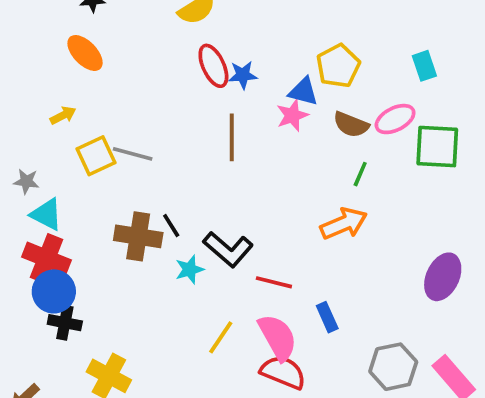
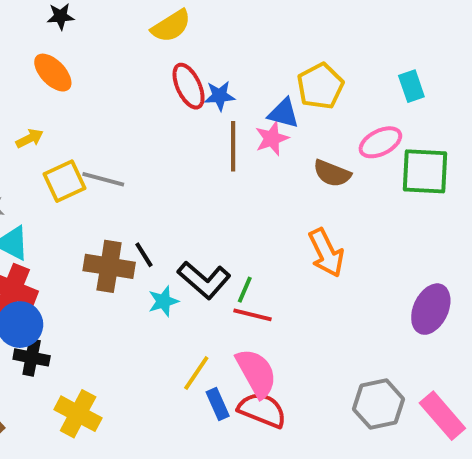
brown semicircle: (351, 125) -> (332, 173), moved
brown line: (232, 137) -> (233, 146), moved
green line: (360, 174) -> (245, 290), moved
orange arrow: (344, 224) -> (326, 253), turned 87
blue rectangle: (327, 317) -> (218, 404), moved

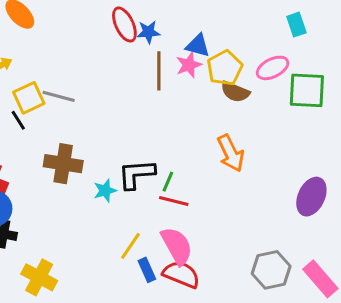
yellow pentagon: (320, 86) -> (225, 68), moved
black line: (144, 255) -> (18, 120), moved
black L-shape: (204, 280) -> (136, 174), turned 135

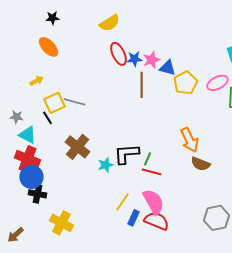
pink star: (189, 65) -> (152, 60), moved
brown semicircle: (235, 92) -> (200, 164), moved
brown cross: (63, 164) -> (78, 147), turned 30
blue rectangle: (147, 270) -> (134, 218), turned 49

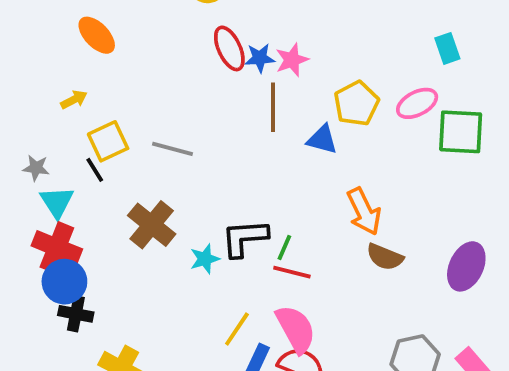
blue triangle: (168, 68) -> (322, 139), moved
gray line: (74, 102) -> (172, 149), moved
cyan triangle: (28, 135) -> (57, 202), turned 30

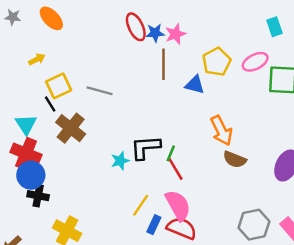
gray star: (36, 168) -> (13, 17), moved
brown cross: (152, 225) -> (71, 128), moved
red line: (292, 272) -> (176, 169), turned 45

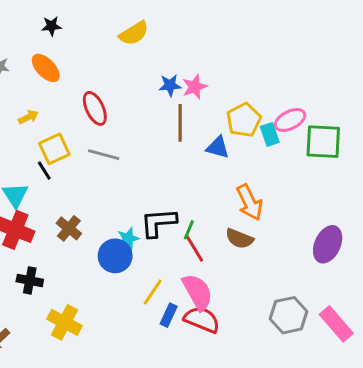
red ellipse: (136, 27) -> (95, 108), moved
cyan rectangle: (274, 27) -> (270, 134), moved
brown cross: (71, 128) -> (69, 228), moved, size x0.7
brown semicircle: (235, 159) -> (239, 239), moved
blue circle: (31, 175) -> (115, 256), moved

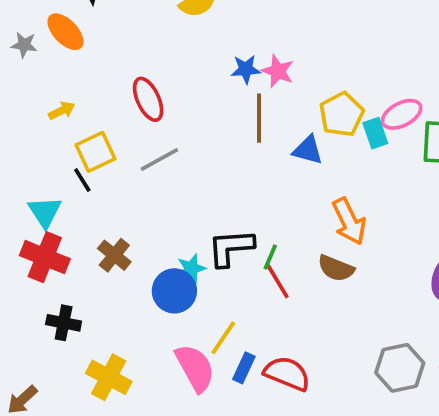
orange ellipse: (46, 68) -> (65, 32), moved
pink star: (195, 87) -> (278, 71), turned -30
gray line: (104, 155) -> (159, 159), turned -44
pink semicircle: (197, 292) -> (195, 368), moved

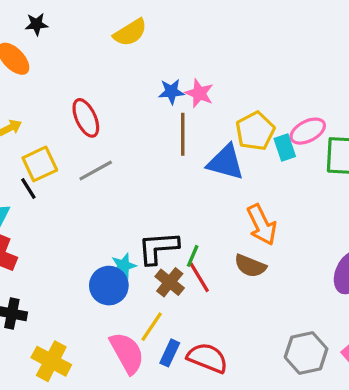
blue triangle: (308, 150) -> (226, 162), size x1.4
brown cross: (114, 255) -> (170, 282), moved

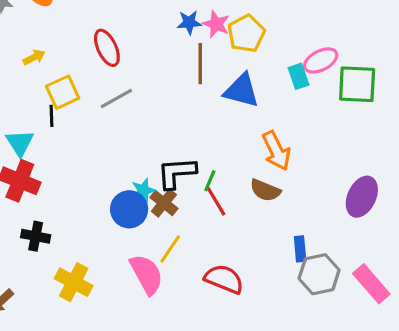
yellow pentagon: (255, 131) -> (246, 34), moved
black line: (28, 189) -> (51, 116), turned 30
brown cross: (170, 282) -> (164, 203), moved
blue rectangle: (170, 353) -> (300, 249), moved, turned -30

